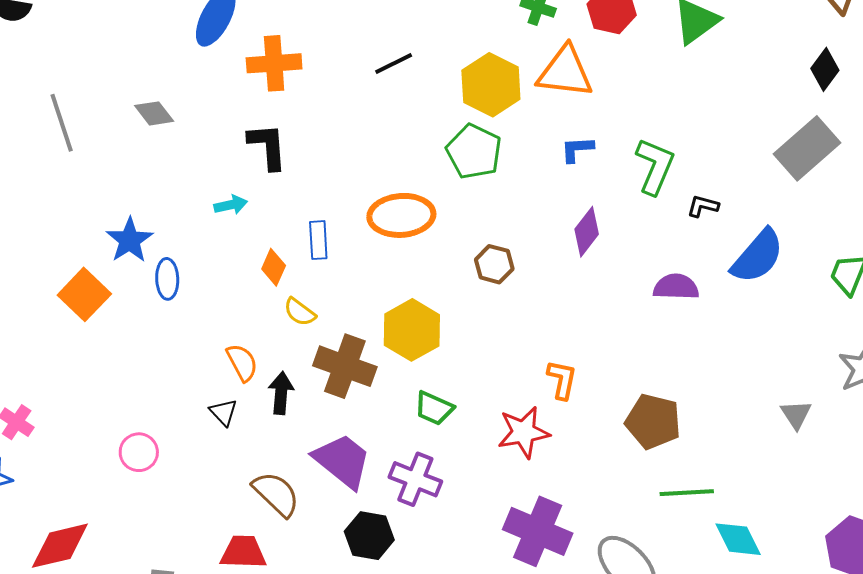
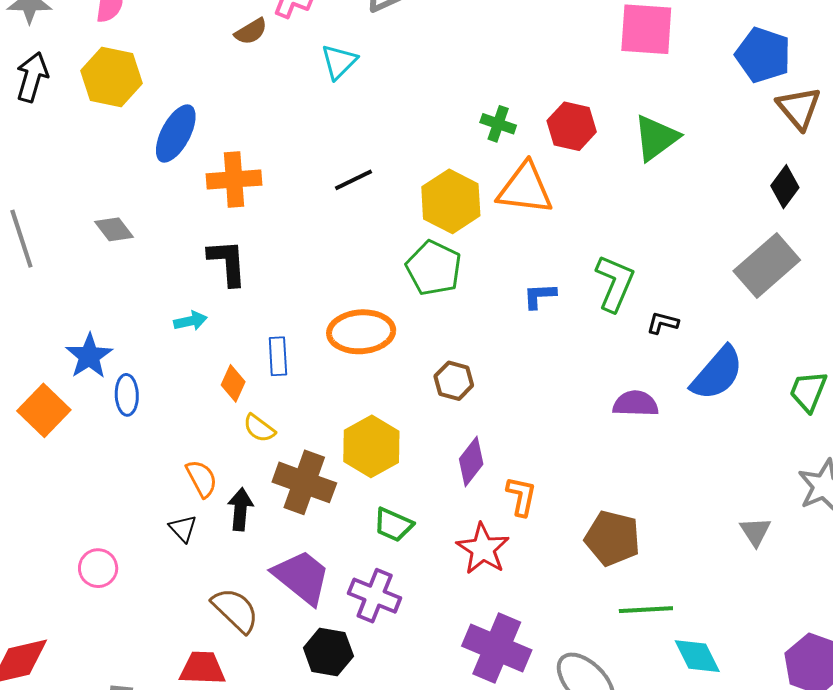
blue L-shape: (577, 149) -> (540, 296), moved
purple diamond: (587, 232) -> (471, 462), moved
red star: (524, 432) -> (483, 549), turned -30

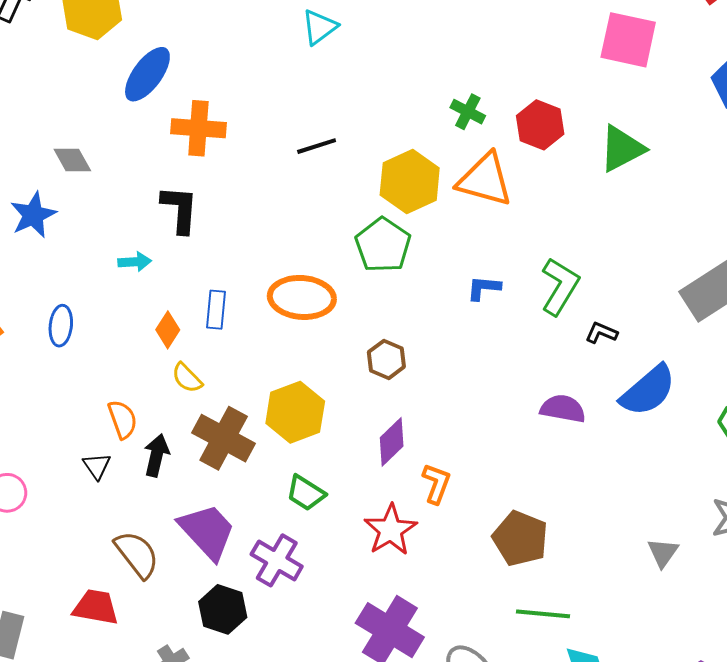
blue star: (89, 356) -> (33, 215), moved

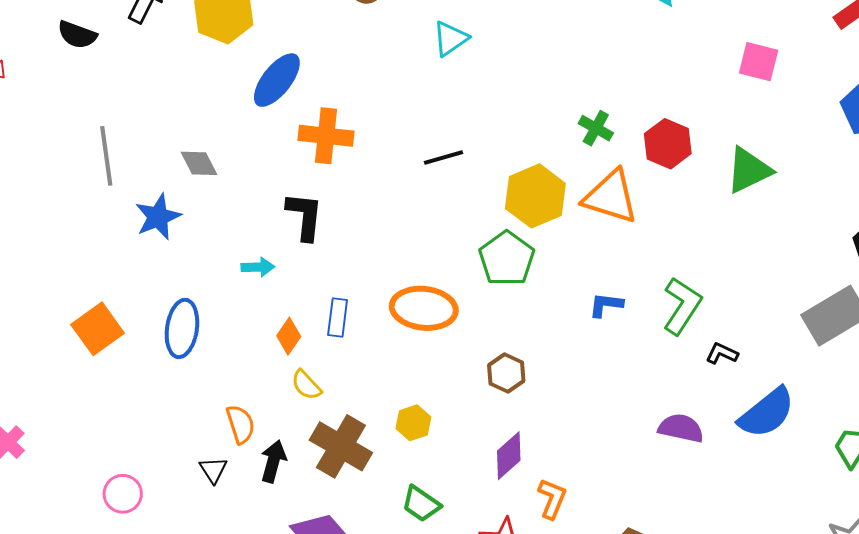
pink square: (628, 40) -> (759, 62), size x0.7
blue ellipse: (61, 326) -> (182, 328), size x1.4
yellow hexagon: (295, 412) -> (413, 423), size x0.6

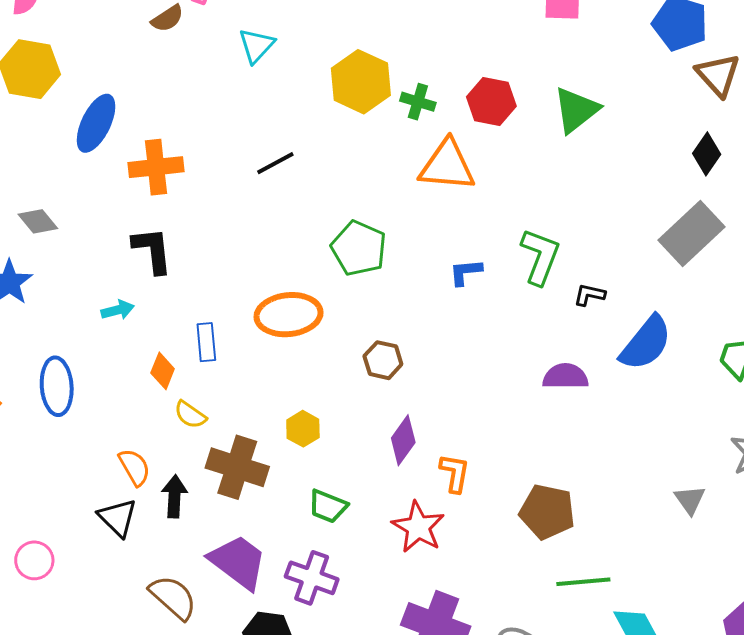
yellow hexagon: (535, 196) -> (361, 82), moved
black triangle: (213, 470) -> (118, 518), size x1.4

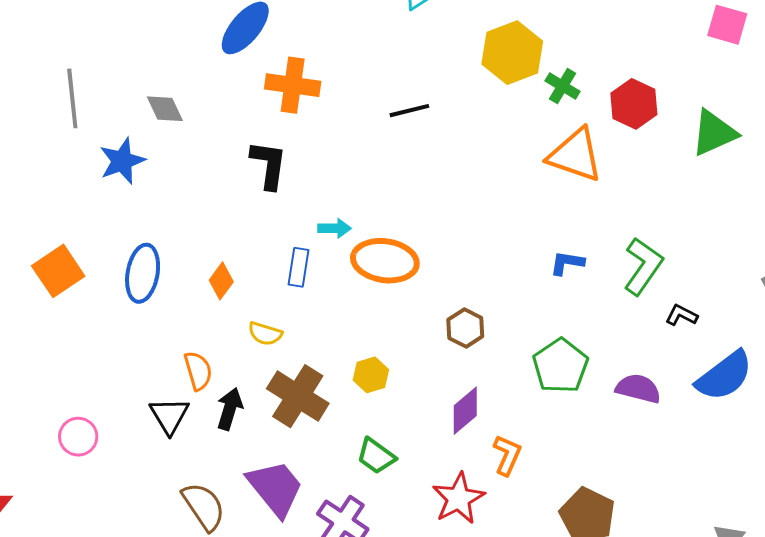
green pentagon: (359, 248) -> (560, 366), moved
cyan arrow: (118, 310) -> (334, 228), moved
orange diamond: (163, 371) -> (221, 281), moved
yellow semicircle: (190, 415) -> (265, 334), turned -32

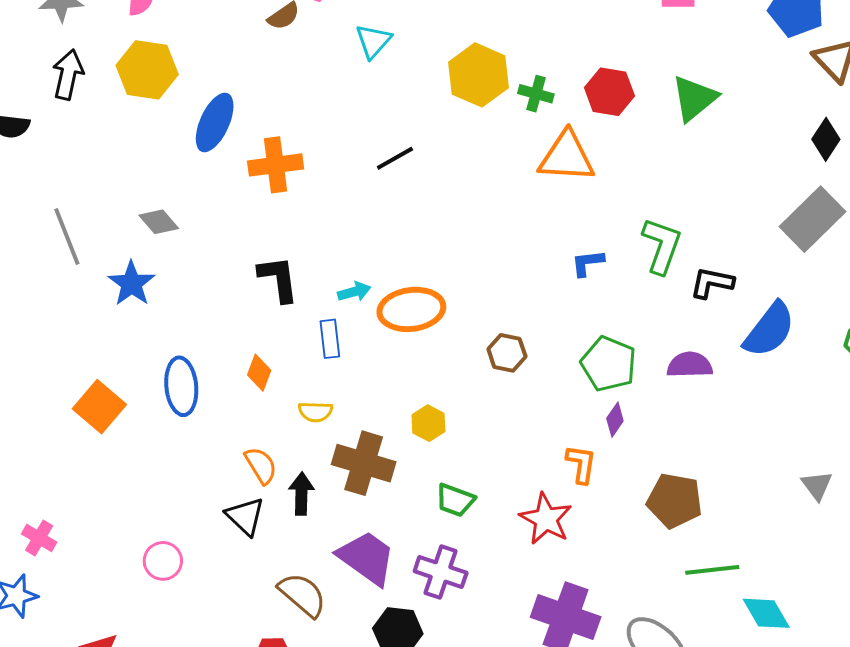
black L-shape: (269, 165) -> (278, 279), moved
black L-shape: (681, 315) -> (712, 283), size x1.4
purple diamond: (465, 411) -> (615, 420), moved, size x0.7

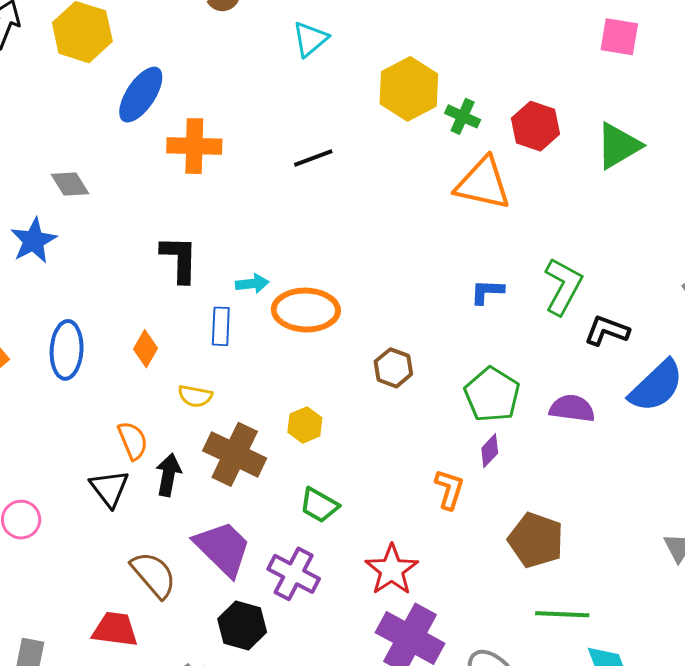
red star: (546, 519) -> (392, 570), moved

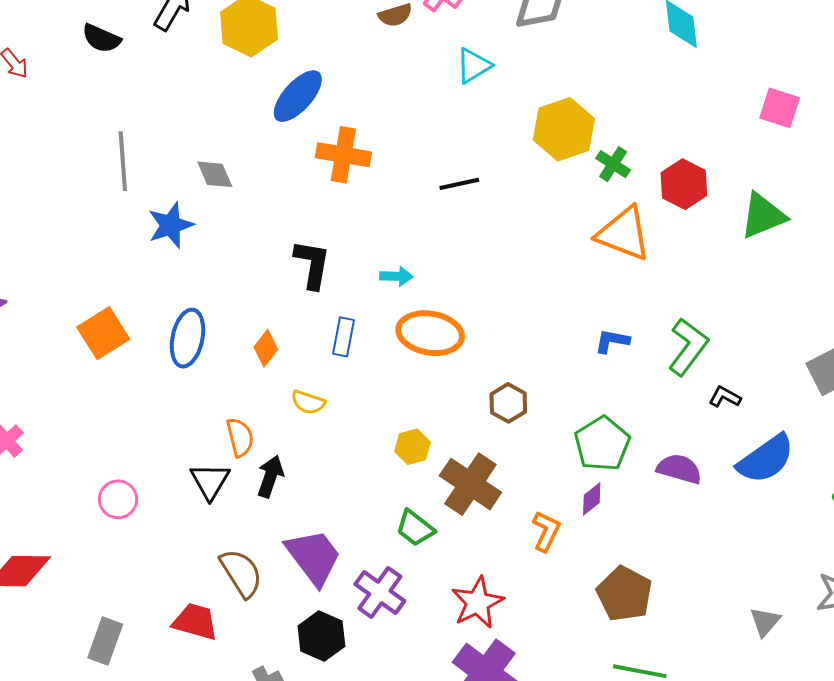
cyan arrow: (252, 284) -> (396, 276), moved
black L-shape: (607, 331) -> (725, 397), size x0.7
brown cross: (235, 454) -> (470, 484), moved

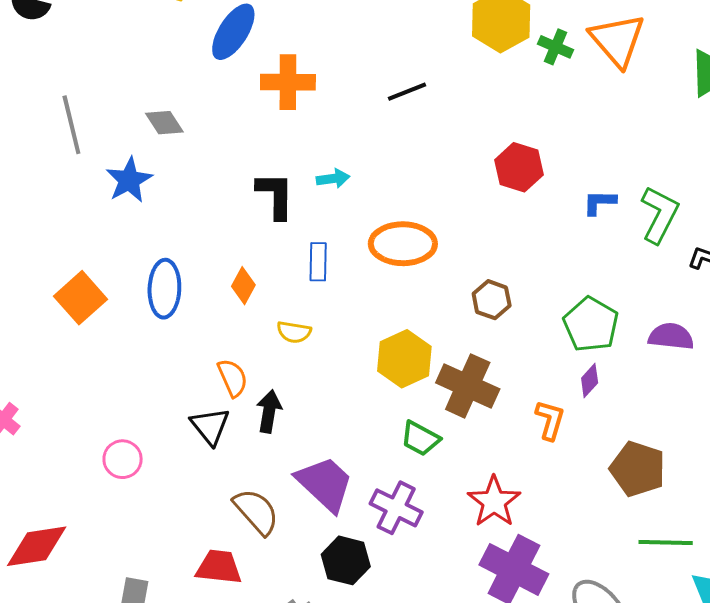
red hexagon: (684, 184) -> (519, 167), moved
orange triangle: (624, 234) -> (617, 40), moved, turned 38
cyan arrow: (396, 276) -> (333, 179), moved
blue L-shape: (612, 341) -> (599, 202), moved
yellow hexagon: (413, 447) -> (404, 359), size x1.6

